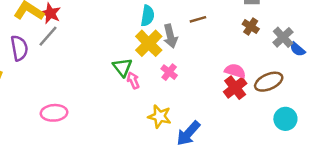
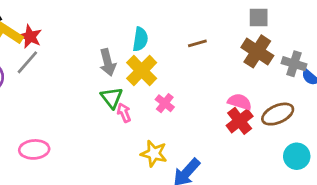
brown cross: (251, 26) -> (257, 51), size x1.6
gray arrow: (170, 36) -> (108, 62), moved
gray cross: (283, 37) -> (294, 64), turned -30

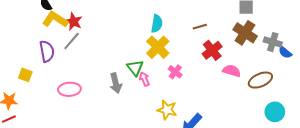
gray arrow: (108, 62) -> (116, 83), moved
red cross: (240, 121) -> (212, 50), moved
pink ellipse: (34, 149) -> (69, 89), moved

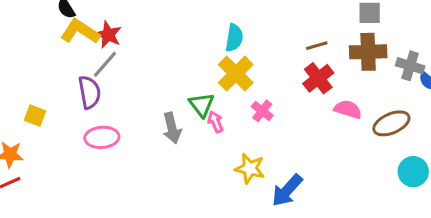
brown line: (200, 27) -> (317, 46), moved
brown cross: (245, 33) -> (368, 52), turned -35
purple semicircle: (47, 51) -> (89, 92), moved

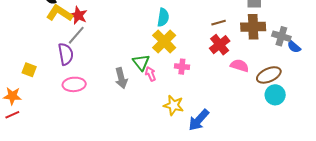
pink cross: (262, 111) -> (182, 67), turned -32
cyan circle: (413, 172) -> (275, 95), moved

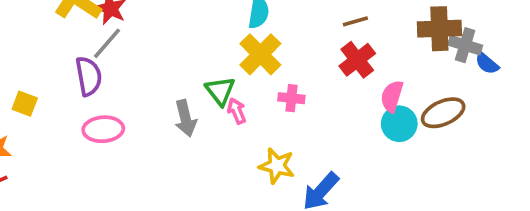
brown cross: (253, 27) -> (439, 29), moved
pink semicircle: (240, 66) -> (392, 96), turned -90
cyan circle: (275, 95) -> (399, 124), moved

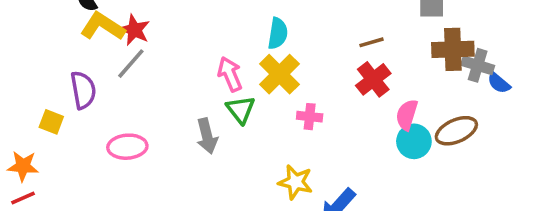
purple semicircle: (89, 76) -> (83, 90), moved
pink arrow: (237, 111) -> (230, 74), moved, size x1.4

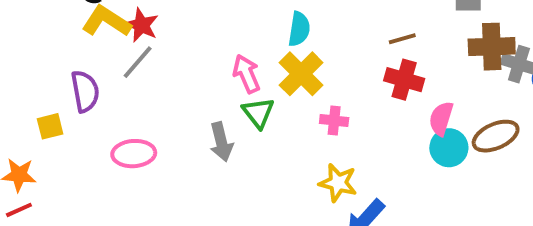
red cross: (373, 79) -> (404, 80), turned -36
yellow square: (51, 122) -> (50, 126), turned -35
yellow star: (295, 182) -> (338, 183), moved

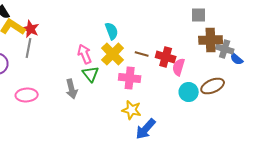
cyan semicircle: (299, 29) -> (112, 31), turned -30
brown line: (402, 39) -> (142, 54), moved, turned 32
gray line: (138, 62) -> (29, 48), turned -30
pink semicircle: (441, 119) -> (179, 67), moved
pink cross: (334, 120) -> (130, 78), size x1.5

